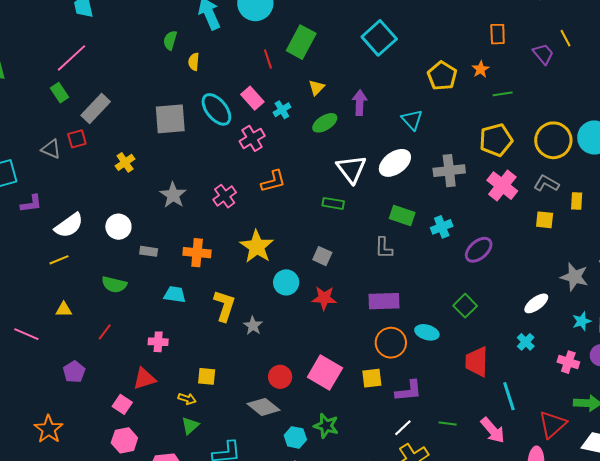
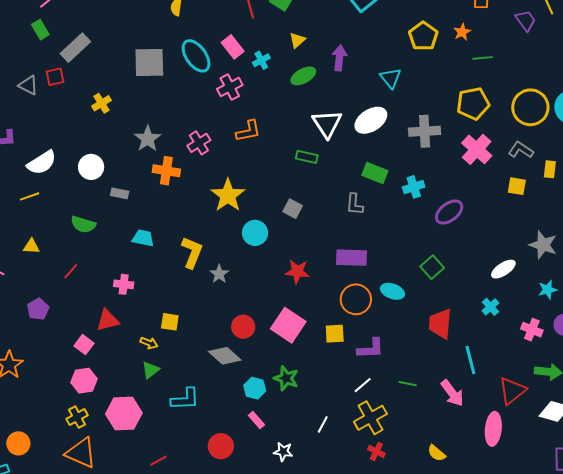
orange cross: (197, 253) -> (166, 171), moved
red star: (324, 298) -> (297, 272), moved

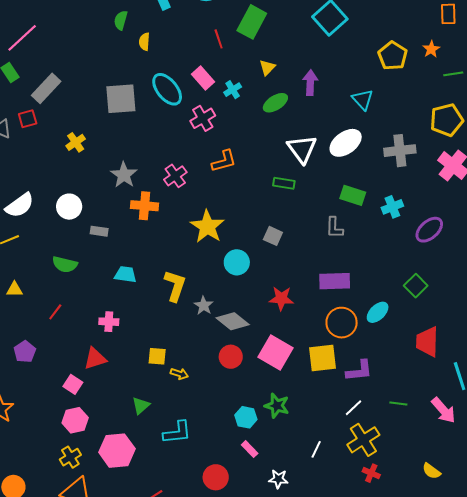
cyan ellipse: (392, 291) -> (378, 312), turned -60
yellow square: (335, 334) -> (323, 358), size x1.4
yellow arrow: (149, 343) -> (179, 374), moved
gray diamond: (225, 356) -> (233, 321), moved

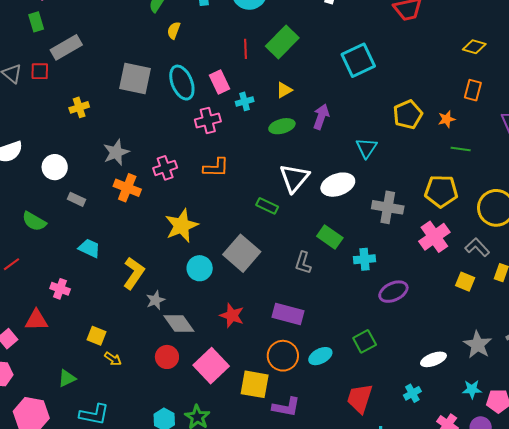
gray square: (273, 236) -> (242, 253), size x1.8

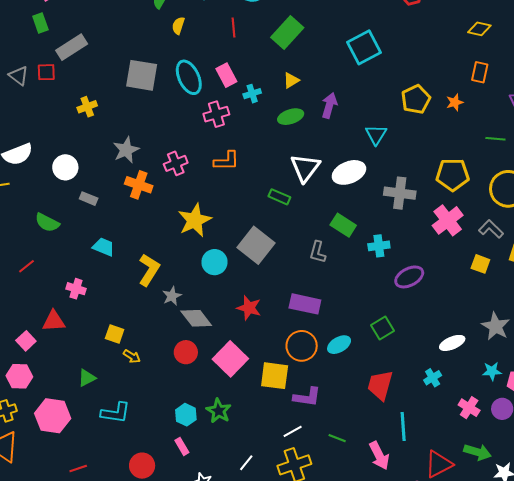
red line: (246, 49) -> (233, 28), moved
green line: (461, 149) -> (495, 139), moved

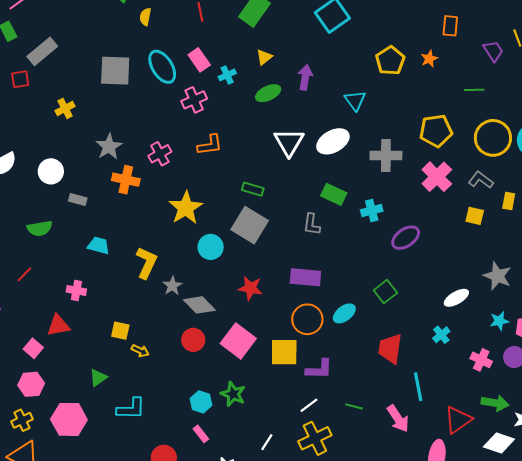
green rectangle: (279, 197) -> (253, 189), moved
green semicircle: (47, 223) -> (40, 228), turned -30

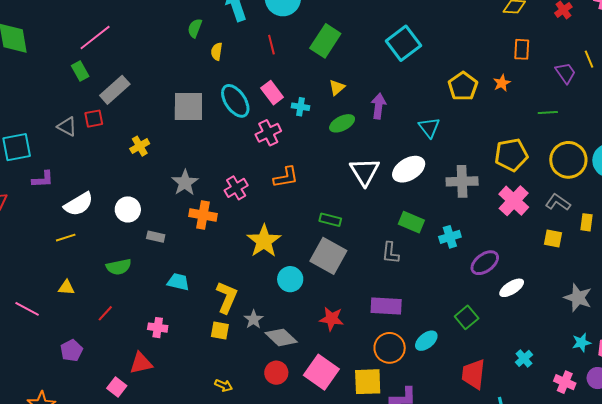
cyan cross: (227, 75) -> (300, 107), turned 36
white ellipse: (456, 298) -> (512, 288), moved
yellow square: (120, 331) -> (220, 331), moved

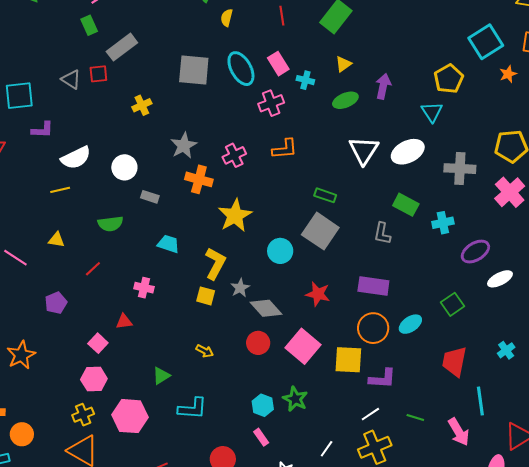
cyan square: (403, 43) -> (486, 42), moved
yellow pentagon: (463, 86) -> (449, 79), moved
yellow star: (264, 241) -> (235, 215), moved
red triangle: (141, 363) -> (124, 322), size x0.7

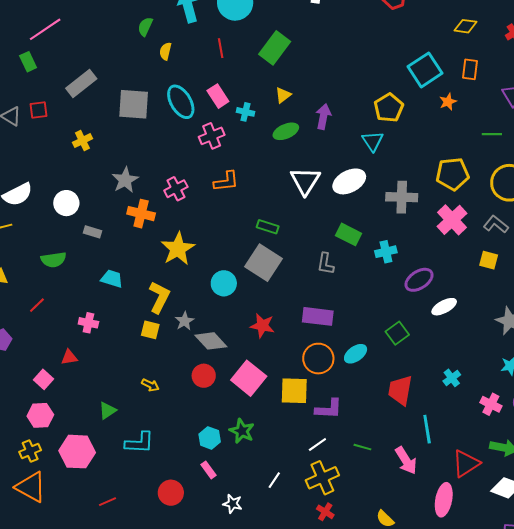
gray rectangle: (122, 47) -> (81, 83), moved

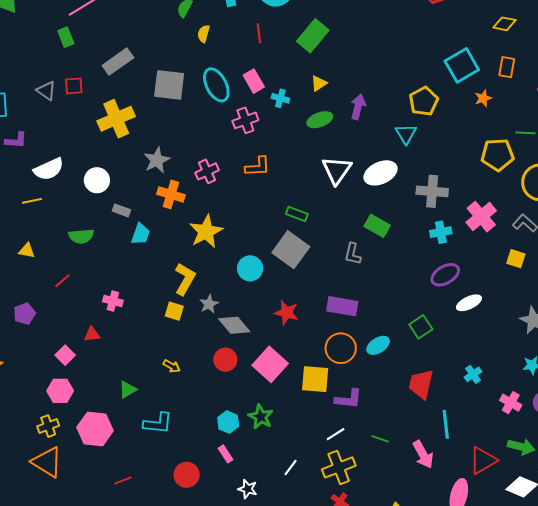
yellow cross: (82, 141) -> (116, 119), size x1.8
yellow pentagon: (453, 174) -> (497, 155), moved
cyan cross: (386, 252) -> (441, 232), moved
cyan trapezoid: (112, 279) -> (141, 234), moved, turned 90

